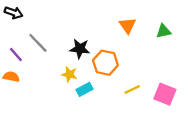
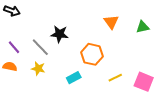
gray line: (38, 43) -> (40, 47), moved
black star: (80, 49) -> (60, 34), moved
yellow star: (69, 74) -> (38, 69), moved

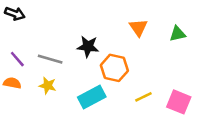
black star: (60, 34) -> (88, 46), moved
gray line: (40, 47) -> (50, 59), turned -30
cyan rectangle: (74, 78) -> (92, 97), size x1.5

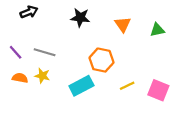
black arrow: (15, 14) -> (29, 12), moved, turned -42
black star: (88, 46) -> (80, 18), moved
orange semicircle: (12, 83) -> (20, 78), moved

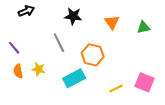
gray line: (45, 52) -> (59, 43), moved, turned 48
orange semicircle: (20, 78) -> (18, 71), turned -112
yellow line: (127, 86) -> (116, 88), moved

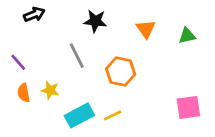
cyan rectangle: (74, 78) -> (79, 115), moved
pink square: (145, 82) -> (188, 107), turned -30
yellow line: (116, 88) -> (113, 115), moved

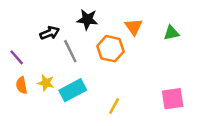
black arrow: (34, 14) -> (50, 33), moved
orange hexagon: (121, 72) -> (111, 49), moved
cyan rectangle: (79, 115) -> (73, 90), moved
yellow line: (113, 115) -> (114, 106), moved, turned -35

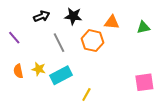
orange triangle: (134, 27) -> (112, 22), turned -49
black arrow: (50, 33) -> (42, 16), moved
purple line: (17, 57) -> (14, 38), moved
yellow line: (114, 106) -> (86, 94), moved

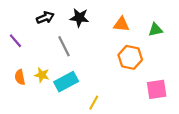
orange hexagon: (93, 41) -> (130, 57), moved

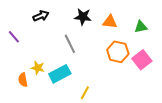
black star: (79, 18) -> (83, 17), moved
gray line: (64, 46) -> (70, 44), moved
orange semicircle: (20, 77) -> (23, 80), moved
pink square: (157, 89) -> (142, 60), moved, turned -30

